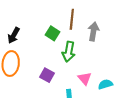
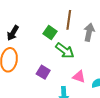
green arrow: (69, 52) -> (65, 51), turned -66
pink triangle: (85, 78) -> (79, 77), turned -32

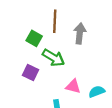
purple square: (43, 72) -> (30, 72), moved

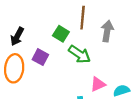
purple square: (30, 72) -> (40, 57), moved
pink triangle: (73, 86) -> (98, 84), turned -42

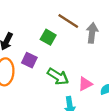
brown line: (83, 18) -> (68, 21), turned -60
green arrow: (80, 54) -> (58, 76), moved

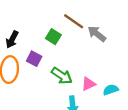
gray arrow: (92, 33) -> (97, 34), turned -60

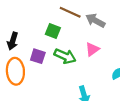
green arrow: (62, 76) -> (65, 56), moved
pink triangle: (88, 84) -> (92, 49), moved

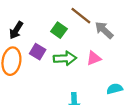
green arrow: (65, 56) -> (65, 58), turned -40

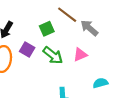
green square: (59, 30) -> (47, 29), turned 32
green arrow: (65, 58) -> (53, 55), turned 42

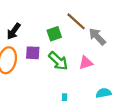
purple square: (27, 49) -> (33, 53), turned -32

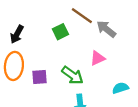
purple square: (33, 53) -> (40, 77), moved
green arrow: (58, 61) -> (72, 75), moved

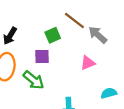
green arrow: (72, 75) -> (34, 80), moved
purple square: (40, 77) -> (42, 56), moved

